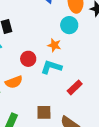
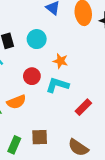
cyan circle: (69, 25) -> (37, 39), moved
brown square: (44, 112) -> (40, 137), moved

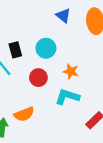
red circle: (32, 76) -> (38, 78), moved

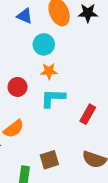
cyan circle: (46, 48) -> (44, 44), moved

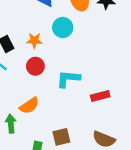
orange star: (49, 71) -> (34, 40), moved
red rectangle: (88, 114) -> (100, 96), turned 42

